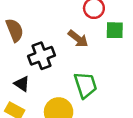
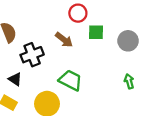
green trapezoid: (85, 85) -> (70, 80), turned -45

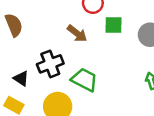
black cross: (32, 55) -> (50, 64), moved

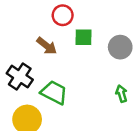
black cross: (50, 64) -> (20, 77), turned -35

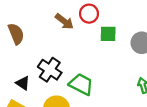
brown arrow: (47, 46) -> (64, 21), moved

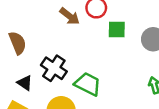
brown semicircle: (16, 34) -> (18, 43), moved

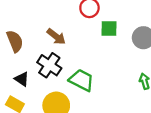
brown arrow: (70, 16) -> (56, 37), moved

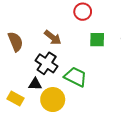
green square: (109, 29) -> (97, 40), moved
black triangle: (22, 79) -> (35, 84), moved, turned -32

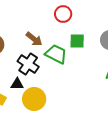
green trapezoid: (75, 77) -> (56, 54), moved

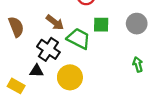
yellow circle: (34, 99) -> (70, 77), moved

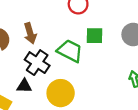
brown arrow: (55, 22) -> (30, 33), moved, turned 36

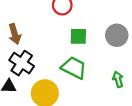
green trapezoid: (70, 51) -> (74, 68), moved

